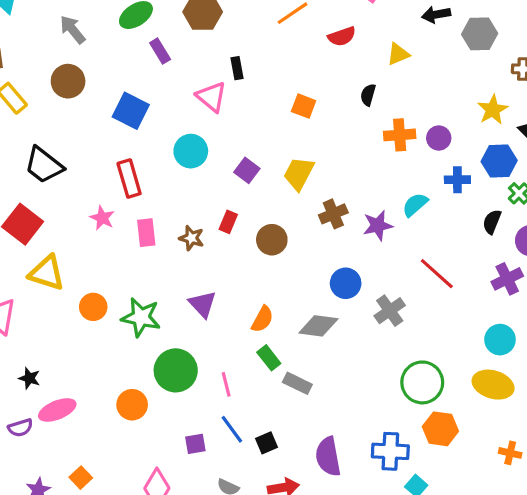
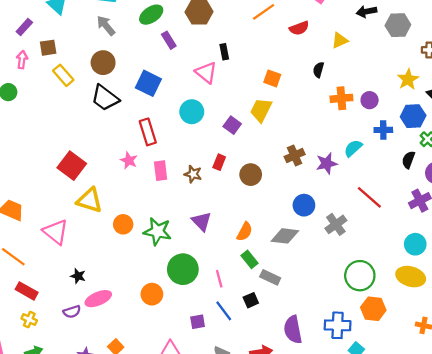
black trapezoid: (44, 165) -> (105, 98), moved
yellow trapezoid: (299, 173) -> (261, 110), moved
black square: (267, 443) -> (251, 300), moved

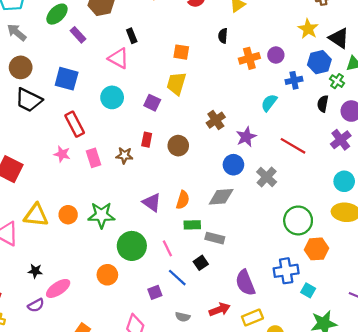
purple star: (327, 163) -> (246, 137), moved
yellow triangle: (89, 200) -> (36, 215), moved
purple triangle: (202, 221) -> (152, 202), moved
green rectangle: (250, 259) -> (192, 225), turned -42

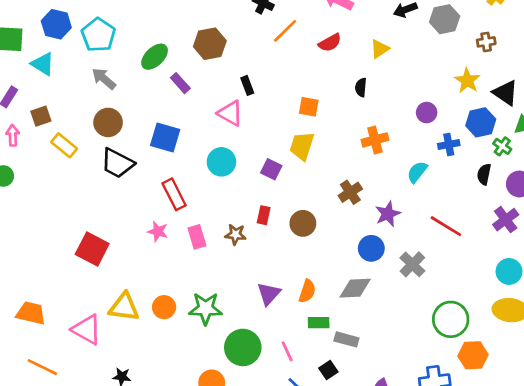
orange cross: (249, 58) -> (375, 140), moved
purple triangle: (152, 202) -> (269, 294), turned 36

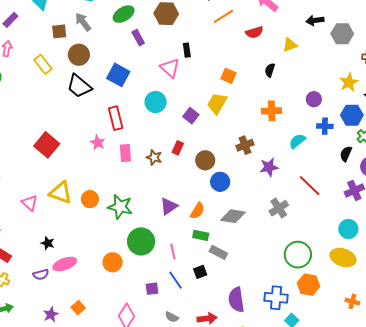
brown square: (41, 116) -> (59, 31), moved
blue circle: (371, 248) -> (220, 182), moved
pink triangle: (87, 330) -> (30, 203), size x0.7

